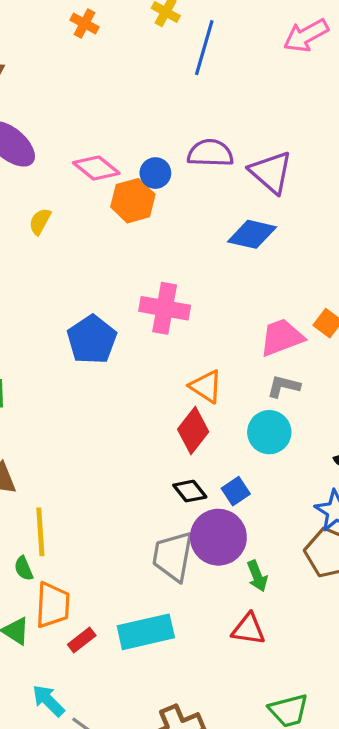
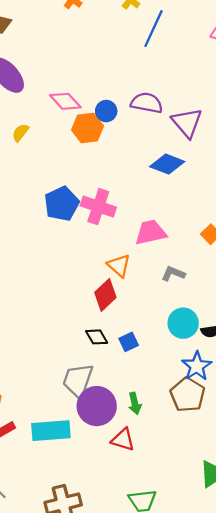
pink trapezoid: (282, 337) -> (151, 232), moved
blue pentagon: (92, 340) -> (62, 204), moved
cyan circle: (269, 432) -> (183, 323), moved
purple circle: (218, 537) -> (97, 406), moved

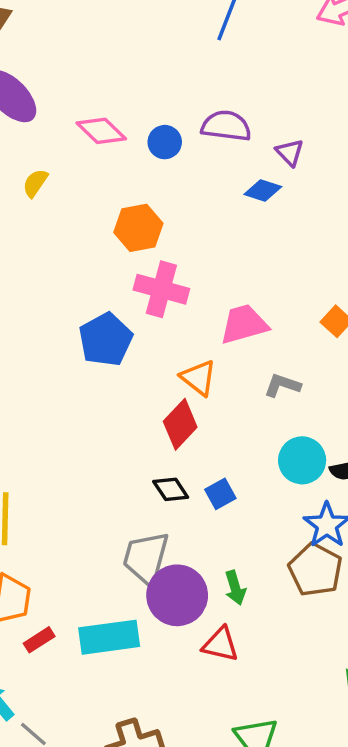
purple triangle: (187, 123) -> (290, 153), size x0.6
orange hexagon: (88, 128) -> (138, 228), moved
blue diamond: (167, 164) -> (263, 190), moved, size x0.7
blue pentagon: (62, 204) -> (106, 340), moved

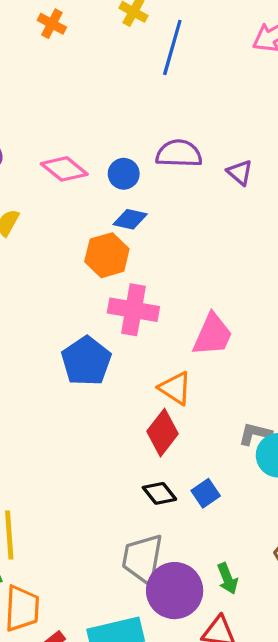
blue diamond: (263, 190) -> (130, 219), moved
pink trapezoid: (244, 324) -> (213, 335), turned 135
gray L-shape: (282, 385) -> (255, 434), moved

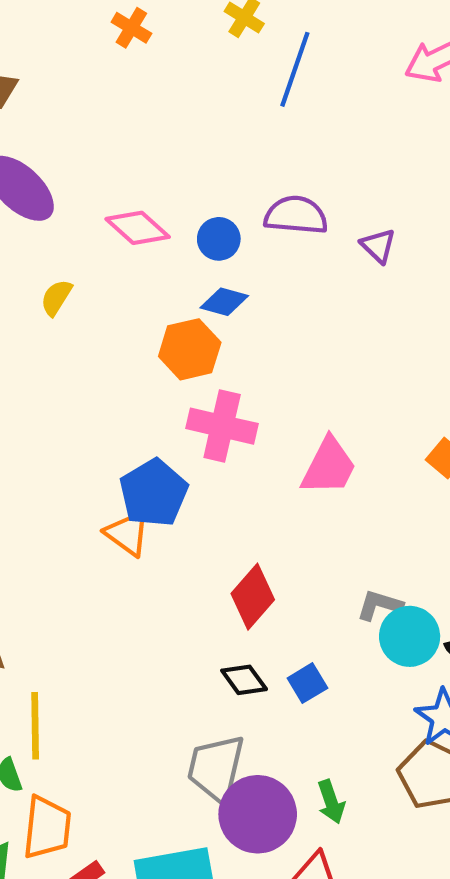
orange triangle: (175, 388) -> (127, 533), moved

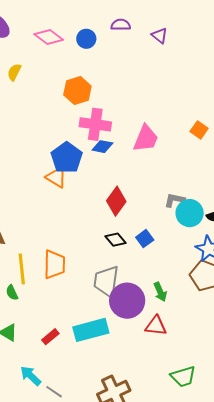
purple semicircle: (296, 215) -> (121, 25), size x0.7
blue diamond: (224, 302) -> (102, 147), moved
orange trapezoid: (47, 827) -> (54, 264), moved

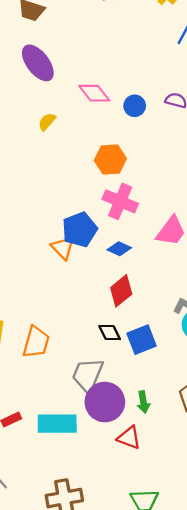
blue diamond: (102, 147) -> (119, 249), moved
blue square: (145, 239) -> (142, 340), size x1.5

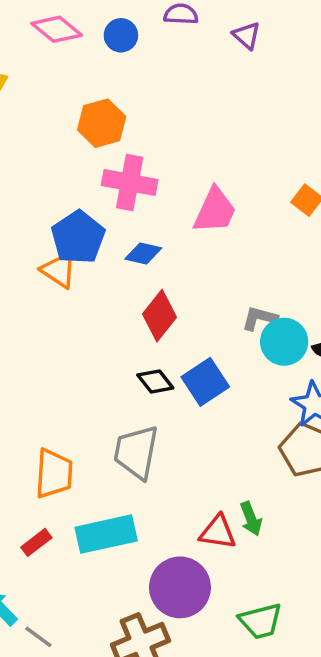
orange trapezoid: (36, 342) -> (54, 474), moved
purple circle: (105, 402) -> (180, 587), moved
green arrow: (143, 402) -> (251, 519), moved

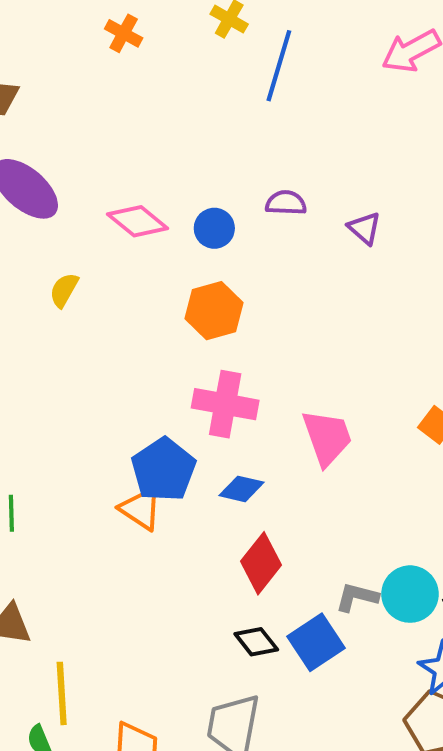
orange hexagon: (102, 123) -> (214, 311), moved
pink trapezoid: (215, 211) -> (327, 437), turned -44
gray L-shape: (260, 318) -> (357, 597), moved

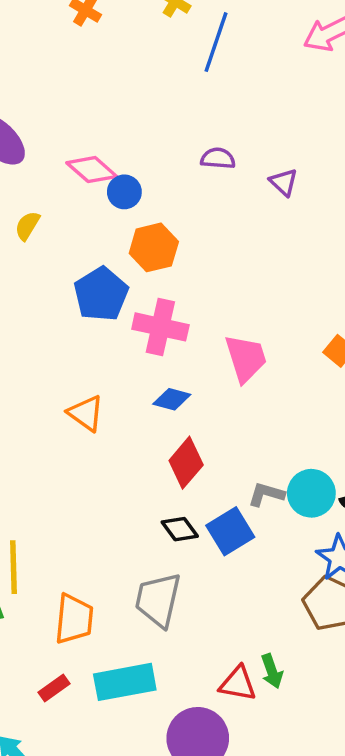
blue circle: (214, 228) -> (124, 192), moved
blue pentagon: (164, 470) -> (101, 294), moved

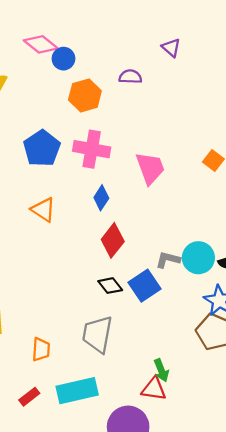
purple semicircle: (218, 158) -> (130, 77), moved
blue pentagon: (101, 294) -> (42, 148), moved
blue diamond: (172, 399) -> (101, 198), turned -70
orange trapezoid: (74, 619) -> (41, 349), size x0.7
green arrow: (272, 671) -> (161, 370), moved

